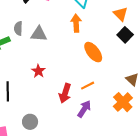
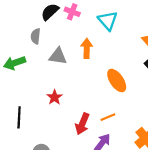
orange arrow: (76, 23) -> (87, 48), moved
gray semicircle: (18, 28) -> (36, 36), moved

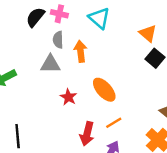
gray semicircle: (36, 36) -> (58, 40), moved
orange ellipse: (117, 81) -> (104, 90), moved
red star: (55, 97) -> (68, 97), moved

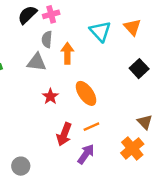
pink cross: (59, 14) -> (51, 14), turned -35
cyan triangle: (99, 18) -> (100, 31), moved
orange triangle: (148, 33) -> (132, 27), moved

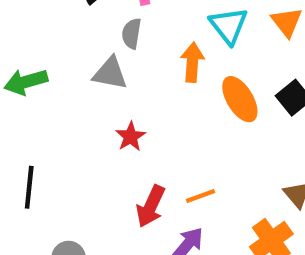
orange arrow: (67, 53) -> (192, 62), moved
orange ellipse: (86, 93) -> (240, 99), moved

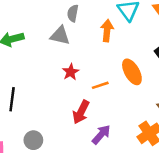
orange ellipse: (240, 99) -> (132, 72), moved
orange line: (201, 196) -> (100, 85), moved

